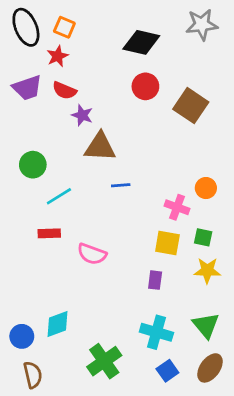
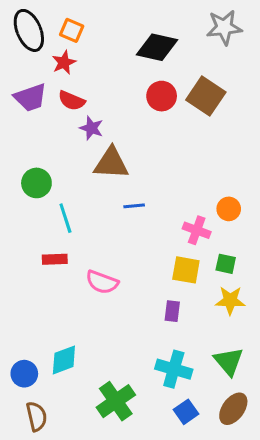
brown square: (191, 106) -> (206, 96), moved
cyan line: (59, 196) -> (65, 218), turned -76

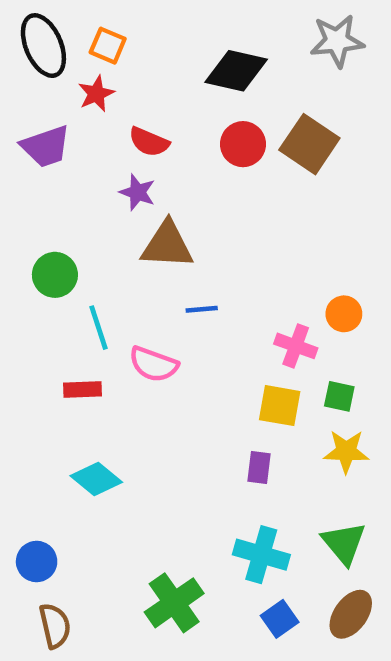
red semicircle: (72, 101) -> (149, 142), moved
pink semicircle: (102, 282) -> (154, 364), moved
cyan diamond: (64, 360) -> (96, 479), moved, turned 60

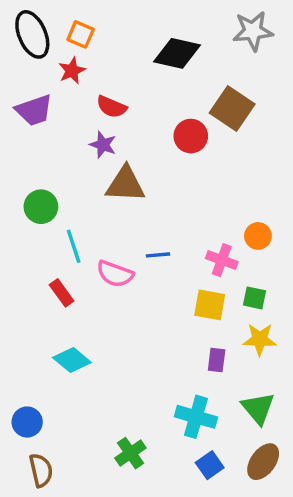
red circle: (243, 144) -> (191, 136), moved
blue line: (202, 309) -> (158, 255), moved
red rectangle: (82, 390) -> (62, 293), turned 56
purple rectangle: (259, 467) -> (217, 360), moved
green cross: (174, 603) -> (130, 453), size x0.7

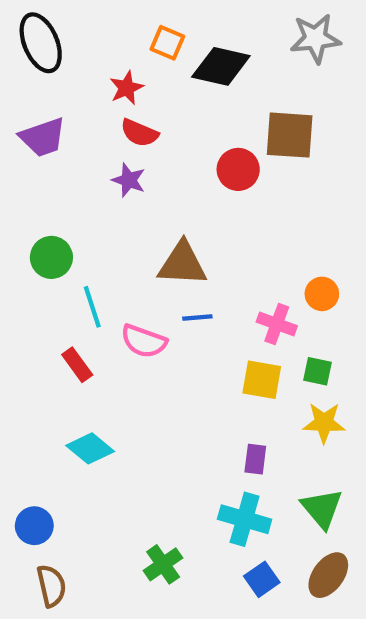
orange square: (81, 34) -> (167, 43), moved
red star: (72, 71) -> (127, 88), moved
brown square: (232, 109) -> (290, 135), turned -30
brown triangle: (125, 184) -> (182, 264), moved
purple rectangle: (217, 360) -> (255, 459), moved

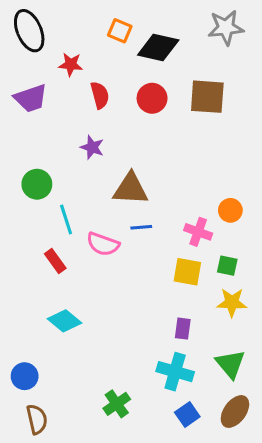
red star: (127, 88) -> (71, 64), moved, turned 30
red semicircle: (139, 133) -> (100, 95), turned -128
red circle: (238, 169) -> (152, 98), moved
purple star: (129, 180) -> (92, 147), moved

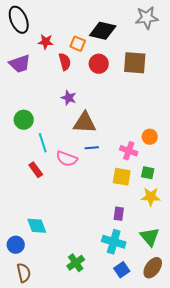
orange square: (120, 31) -> (78, 44), moved
purple star: (92, 147) -> (69, 98), moved
cyan diamond: (65, 321) -> (37, 226), moved, turned 30

